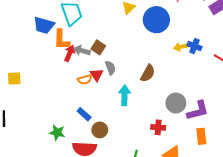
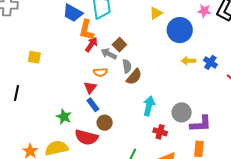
yellow arrow: (181, 47) -> (188, 61), moved
gray arrow: (82, 51) -> (109, 54), moved
brown semicircle: (148, 73) -> (134, 77), moved
red triangle: (97, 75) -> (90, 87), moved
cyan arrow: (124, 95) -> (149, 106), moved

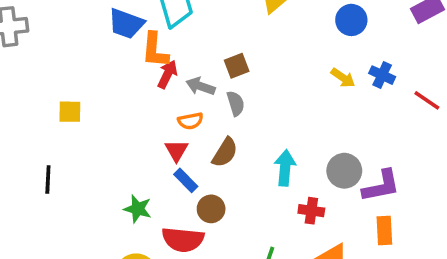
blue circle: (180, 30) -> (351, 20), moved, size x0.7
brown square: (119, 45) -> (237, 66), moved, turned 32
yellow arrow: (188, 61) -> (343, 78), turned -136
brown semicircle: (134, 77) -> (225, 152), moved

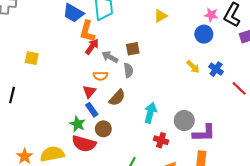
green star: (138, 209) -> (78, 124), moved

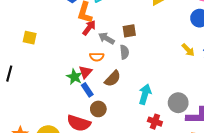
green star: (78, 124) -> (74, 77), moved

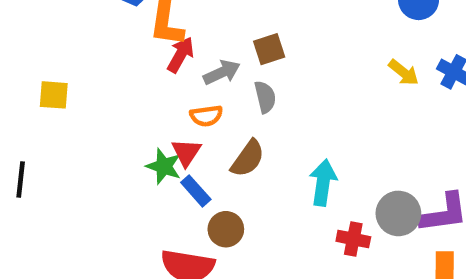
gray arrow: (106, 38) -> (222, 72), turned 133
gray circle: (178, 103) -> (398, 213), moved

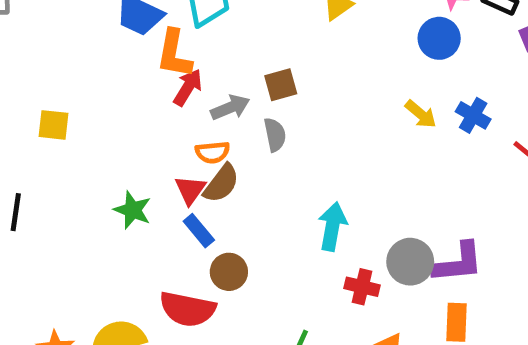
brown semicircle: (248, 158) -> (221, 183), moved
green star: (164, 166) -> (133, 210), moved

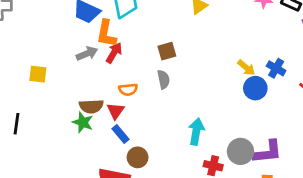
blue circle: (439, 38) -> (255, 88), moved
gray arrow: (230, 107) -> (87, 53), moved
brown semicircle: (221, 183) -> (91, 106), moved, turned 50

